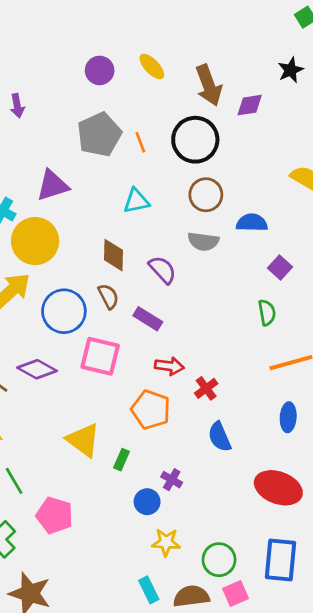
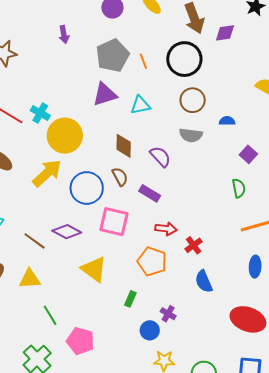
purple arrow: (17, 106) -> (64, 34), moved
purple triangle: (53, 185) -> (105, 94), moved
blue semicircle: (252, 223) -> (227, 121), size x0.7
yellow triangle: (83, 440) -> (94, 269), moved

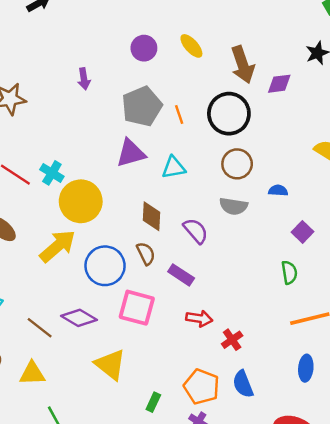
orange pentagon: (152, 261) -> (202, 387), moved

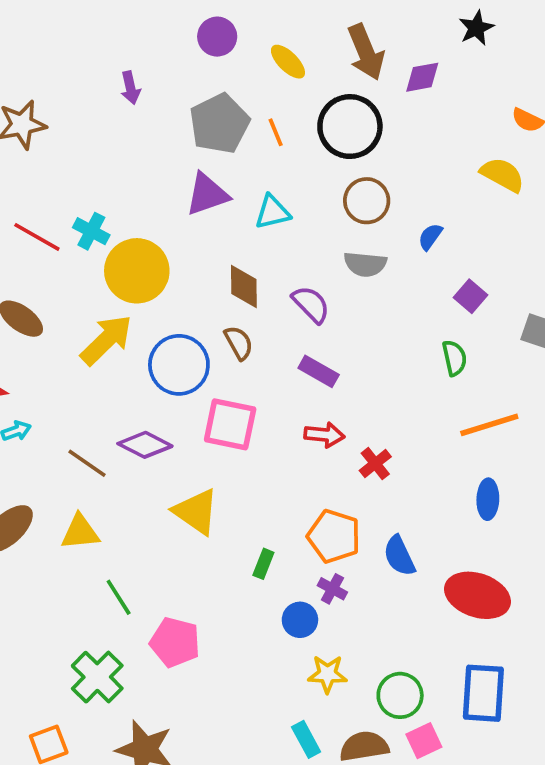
yellow ellipse: (191, 46) -> (288, 62), moved
blue semicircle: (278, 190) -> (430, 237), turned -54
purple rectangle: (181, 275) -> (319, 371), moved
blue semicircle: (243, 384) -> (399, 556), moved

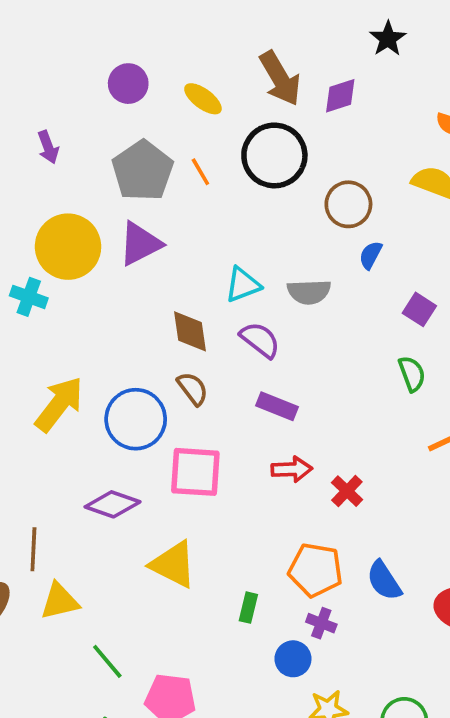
brown circle: (367, 201) -> (348, 204), moved
cyan triangle: (272, 212) -> (243, 285), moved
yellow circle: (137, 271) -> (68, 247), moved
brown line: (87, 463) -> (33, 549), moved, turned 66

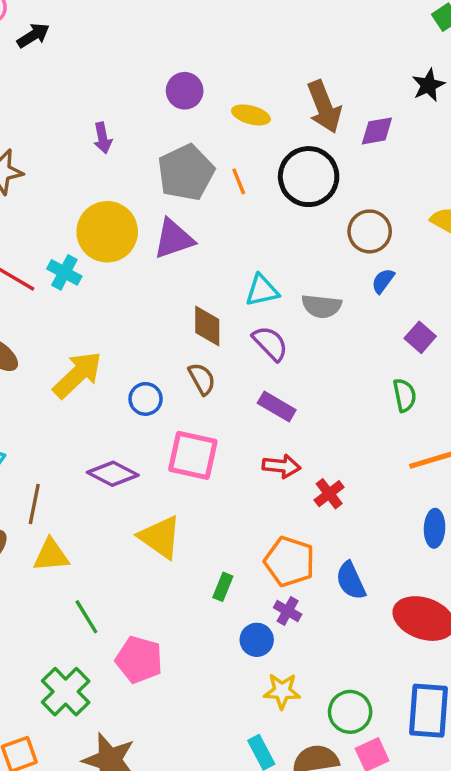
yellow ellipse: (203, 99) -> (251, 115), turned -30
blue circle: (136, 419) -> (146, 399), size x0.6

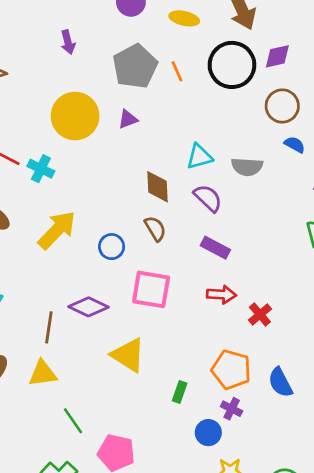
purple diamond: (377, 131) -> (277, 56), moved
purple triangle: (174, 239) -> (128, 119), size x0.6
cyan cross: (64, 272) -> (41, 169), moved
blue semicircle: (383, 281) -> (295, 145), turned 85
brown line: (34, 504) -> (49, 327), moved

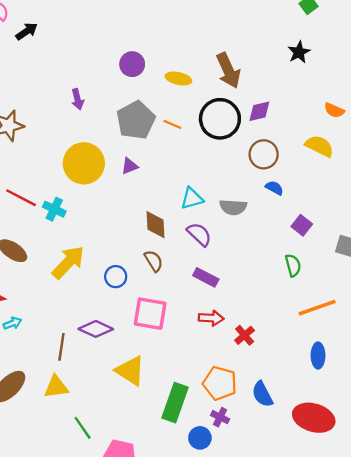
orange line: (177, 71) -> (172, 124), turned -42
green rectangle: (180, 392) -> (175, 403), size x2.0

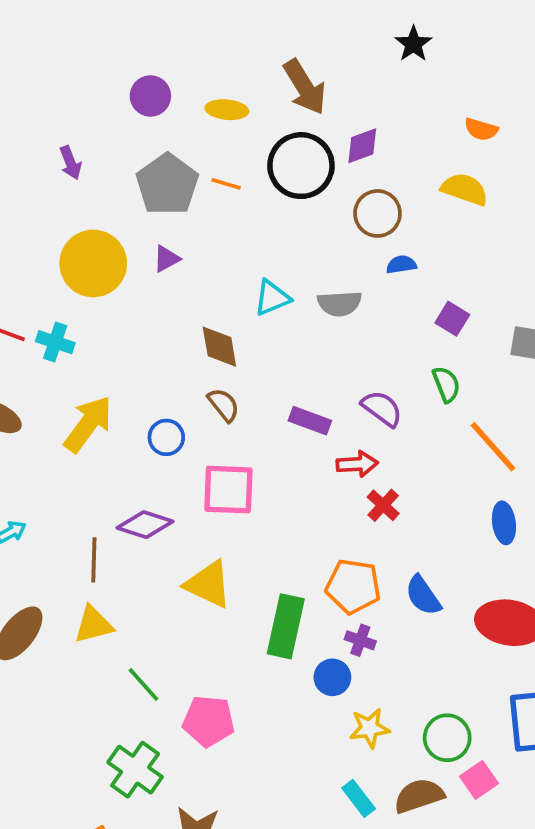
blue semicircle: (274, 188) -> (401, 265), turned -30
purple semicircle: (199, 234) -> (382, 409), moved
orange line: (317, 308) -> (493, 447), turned 75
red arrow: (211, 318) -> (357, 464), moved

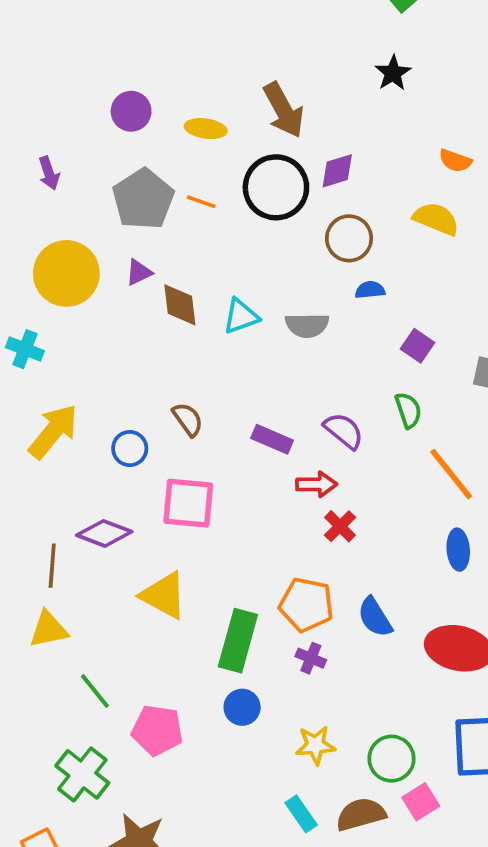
brown diamond: (219, 347) -> (180, 305), moved
blue circle: (332, 677) -> (242, 707), moved

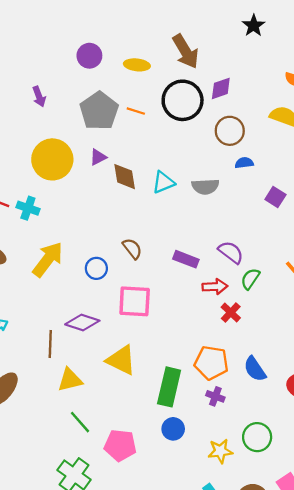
green semicircle: (408, 410) -> (250, 279), moved, turned -125
yellow triangle: (49, 629) -> (70, 380), moved
green circle: (391, 759) -> (257, 437), moved

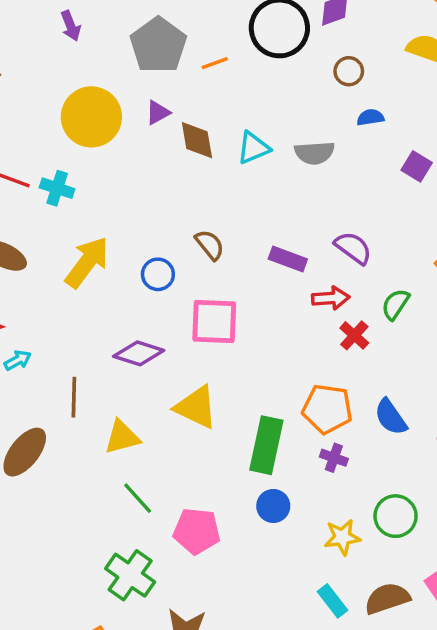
orange line: (136, 111) -> (215, 63), moved, turned -36
brown circle: (230, 131) -> (349, 71), size x0.7
green semicircle: (250, 279) -> (395, 304), moved
brown line: (50, 344) -> (74, 397), moved

